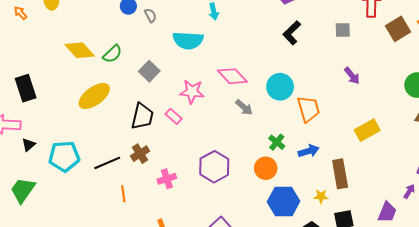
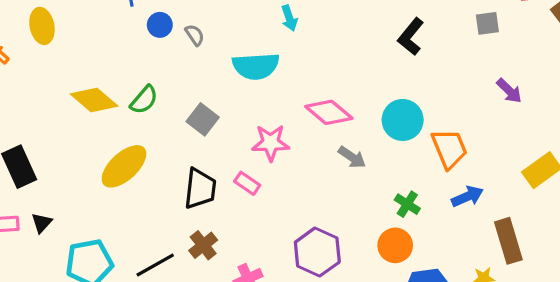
black triangle: (29, 145) -> (42, 223), moved
blue arrow: (309, 151) -> (467, 196), moved

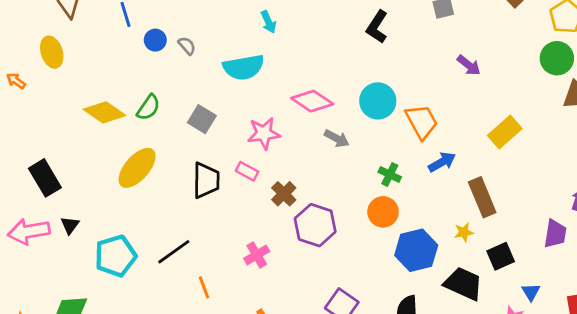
brown cross: (203, 245) -> (284, 194), moved

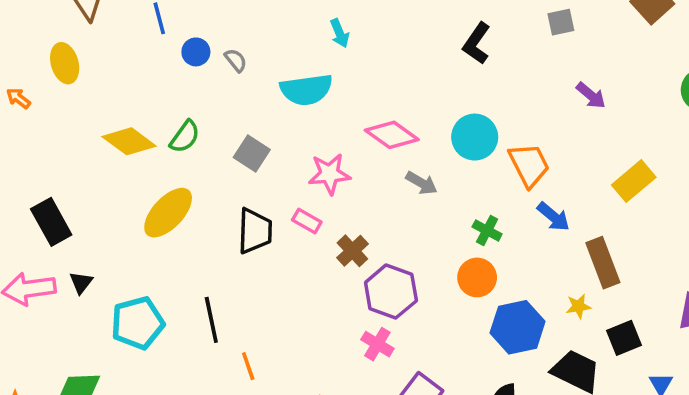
blue arrow: (442, 162) -> (553, 217), turned 68
black line: (174, 252) -> (211, 320), turned -68
pink cross: (257, 255) -> (377, 344), moved, turned -30

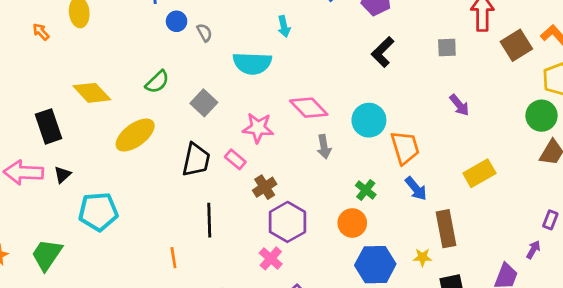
yellow diamond: (129, 141) -> (92, 93), moved
gray arrow: (421, 183) -> (324, 147), turned 40
black line: (211, 320) -> (209, 220), moved

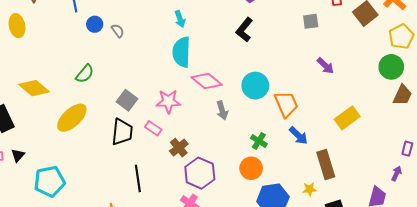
black L-shape: (383, 52) -> (244, 30), moved
cyan semicircle: (252, 63) -> (182, 52), moved, turned 96
gray square: (204, 103) -> (127, 100), moved

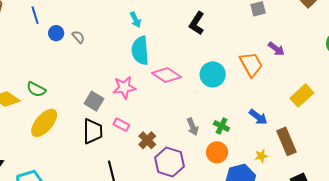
green semicircle: (85, 74) -> (36, 89), moved, turned 84
pink star: (168, 101) -> (124, 87), moved
orange trapezoid: (286, 104) -> (251, 64), moved
gray arrow: (222, 110) -> (193, 127), moved
yellow star: (310, 189) -> (261, 156), moved

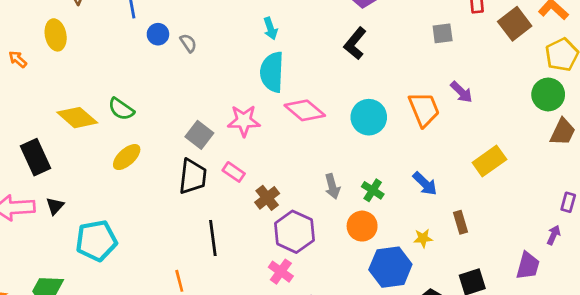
yellow ellipse: (44, 123) -> (127, 157), size x0.7
brown rectangle: (287, 141) -> (460, 222), size x0.6

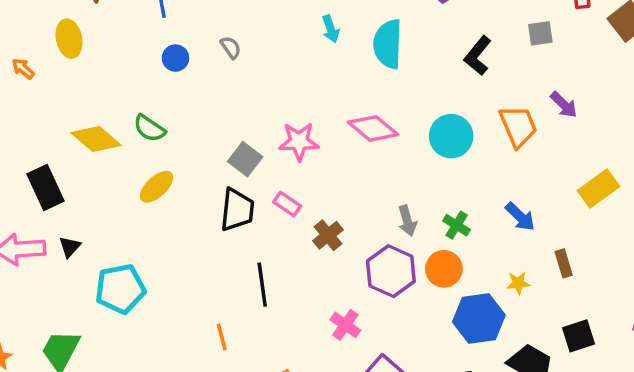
blue circle: (158, 34) -> (175, 58), moved
black L-shape: (355, 43) -> (478, 56), moved
cyan semicircle: (272, 72) -> (388, 44), moved
purple hexagon: (294, 232) -> (391, 271), moved

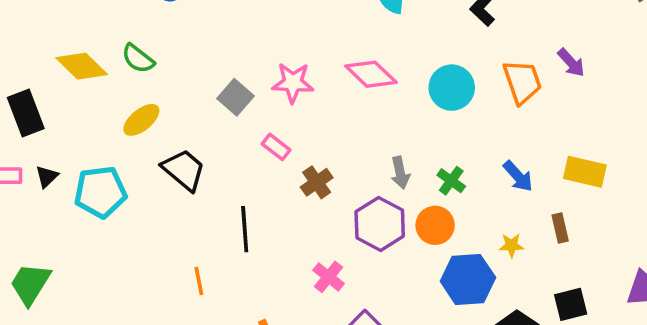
yellow rectangle: (598, 188) -> (585, 172), moved, turned 45
black trapezoid: (237, 210) -> (184, 170), moved, turned -60
cyan pentagon: (120, 289) -> (100, 192), moved

